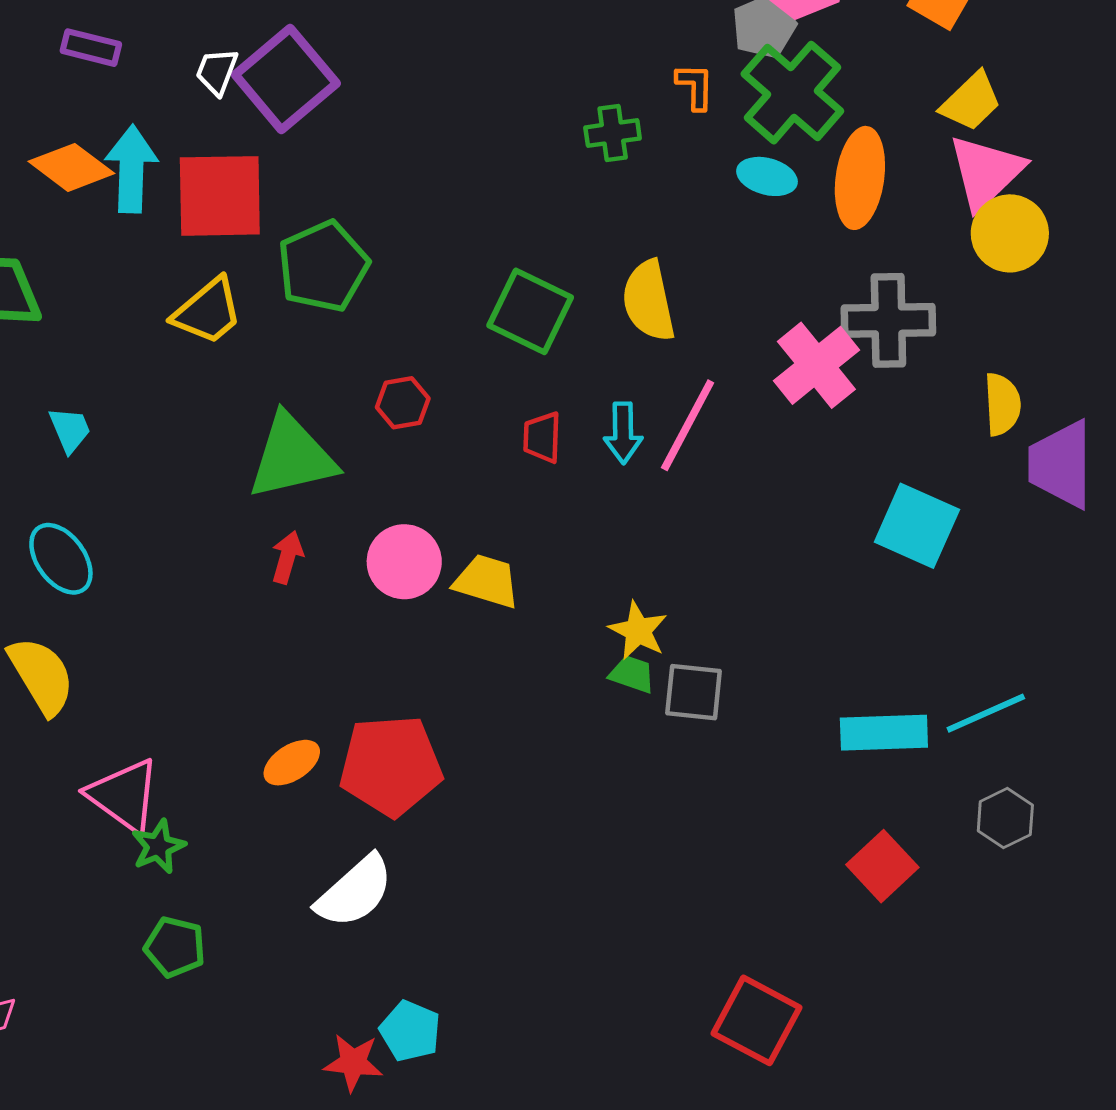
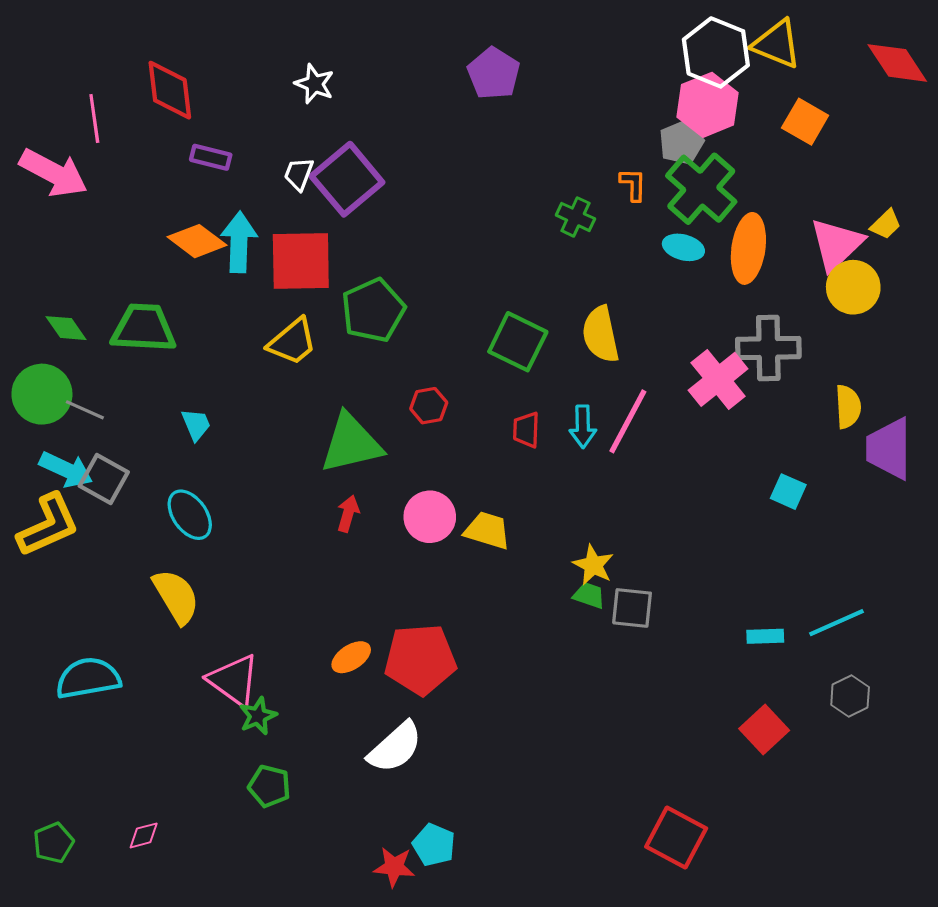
yellow trapezoid: (971, 102) -> (886, 224), moved, size x0.7
green cross: (613, 133) -> (575, 217), turned 33
cyan square: (917, 526) -> (788, 492), size x0.6
cyan rectangle: (884, 733) -> (765, 636), size x0.6

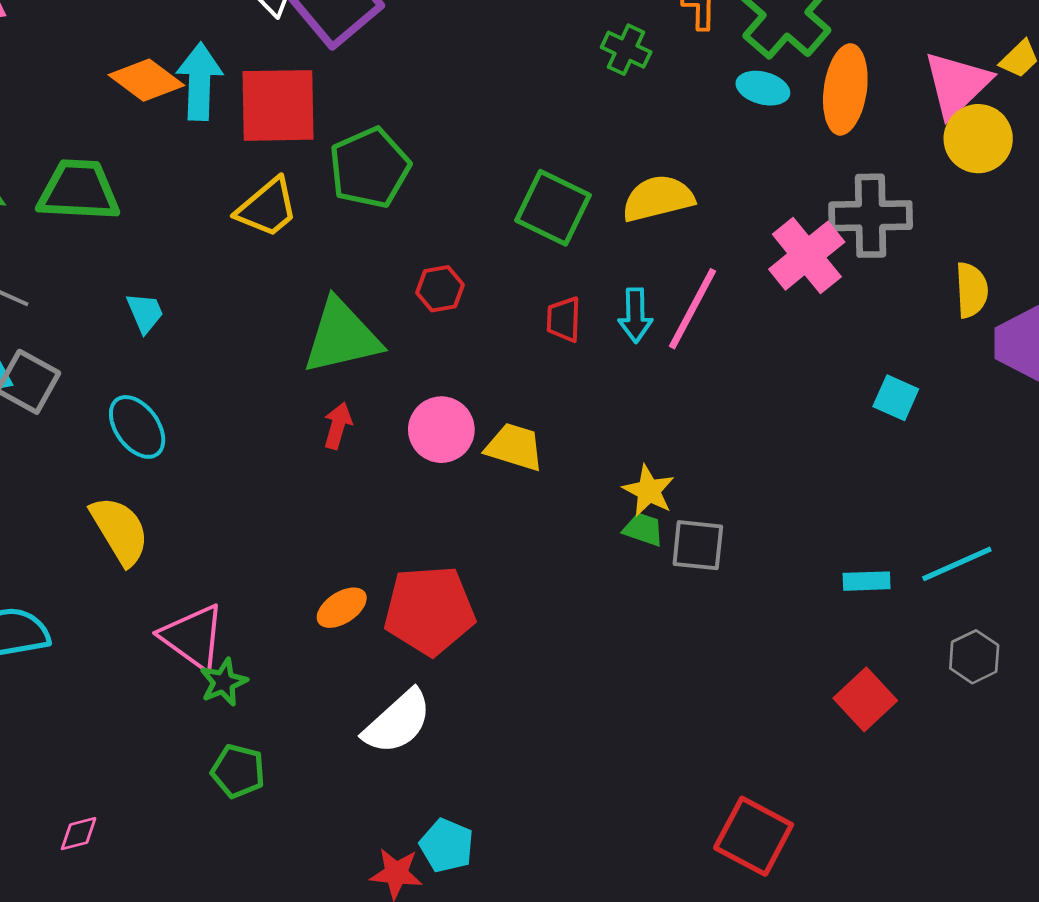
yellow semicircle: (601, 334) -> (658, 198), turned 88

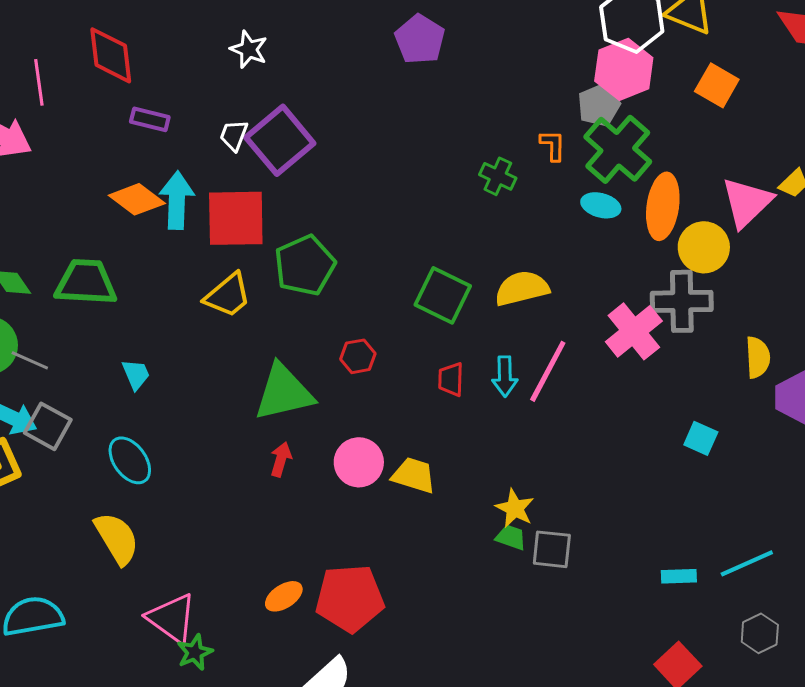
yellow circle: (978, 139) -> (704, 247), moved

